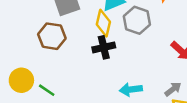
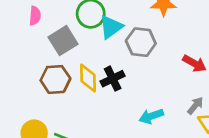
yellow diamond: (103, 23) -> (88, 78), moved

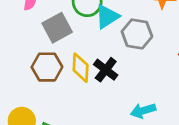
black cross: (113, 79) -> (106, 70), turned -30

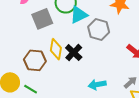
brown hexagon: (47, 67) -> (35, 60), moved

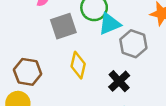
black cross: (74, 53) -> (119, 81), moved
brown hexagon: (35, 60) -> (28, 72), moved

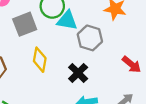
cyan triangle: (110, 24) -> (67, 20), turned 35

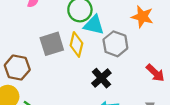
gray square: (25, 24) -> (52, 44), moved
yellow diamond: (40, 60) -> (76, 44), moved

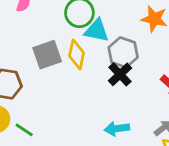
black cross: (101, 78) -> (120, 74), moved

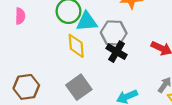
gray square: (47, 55) -> (79, 87), moved

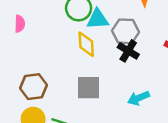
pink semicircle: (20, 16) -> (20, 24), moved
gray square: (79, 87) -> (88, 88), turned 35

